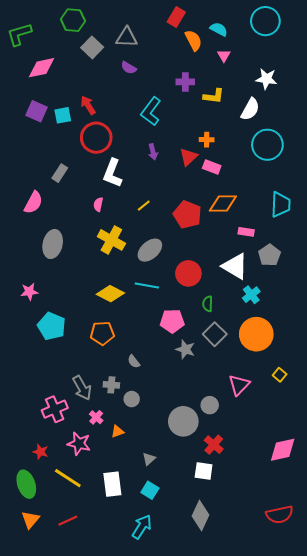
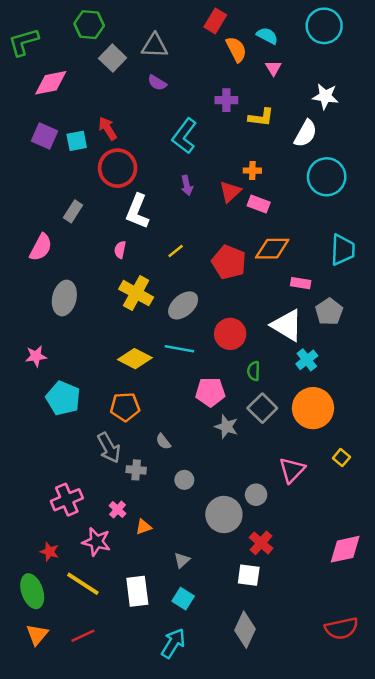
gray arrow: (82, 388) -> (109, 448), moved
gray circle: (132, 399) -> (184, 480), moved

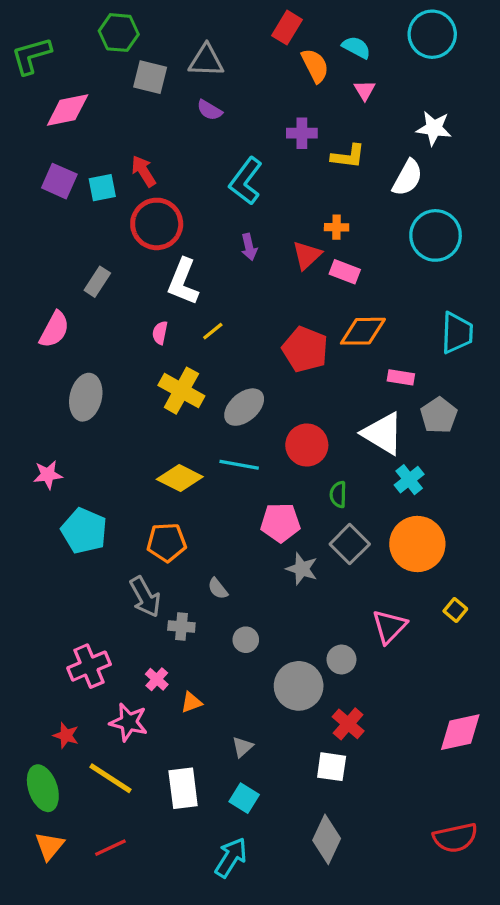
gray square: (113, 58) -> (150, 77), turned -30
yellow line: (176, 251) -> (213, 331), moved

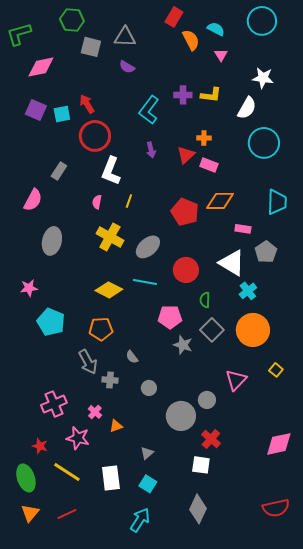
purple cross: (302, 133) -> (183, 95), moved
yellow line: (213, 331) -> (129, 201), turned -32

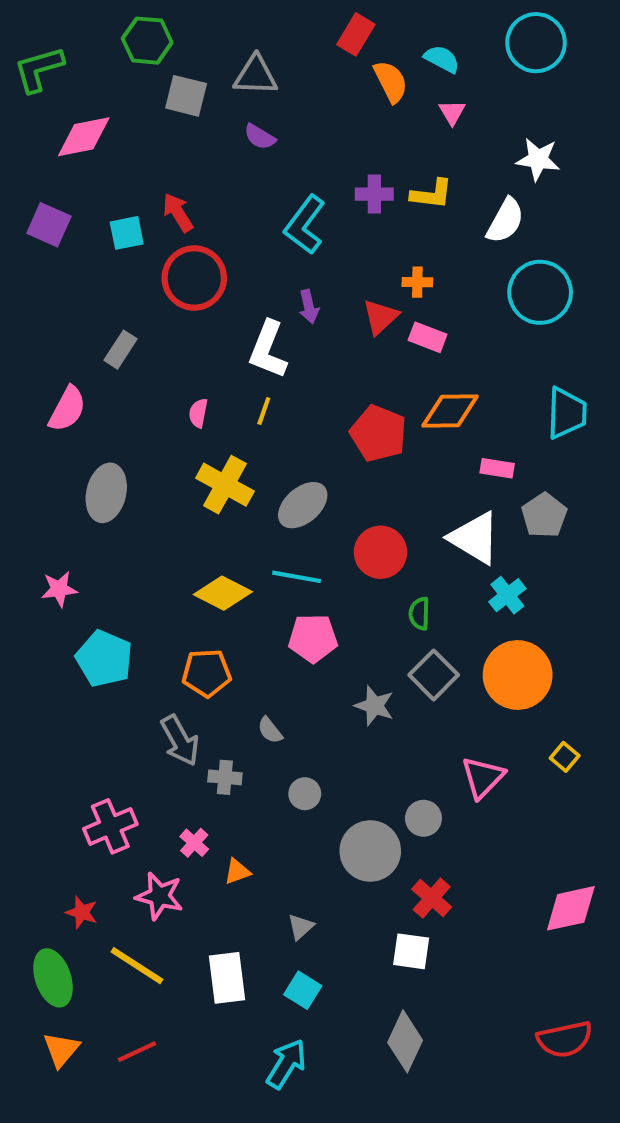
purple square: (36, 110) -> (49, 225), moved
white L-shape: (111, 171) -> (268, 350), moved
pink pentagon: (170, 317) -> (313, 638), moved

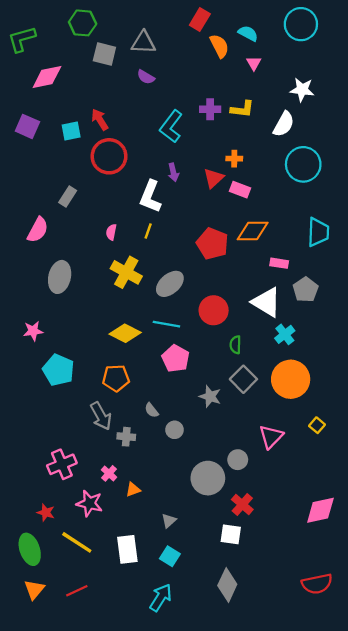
pink pentagon: (313, 638) -> (176, 359), turned 30
gray circle: (305, 794) -> (175, 430), moved

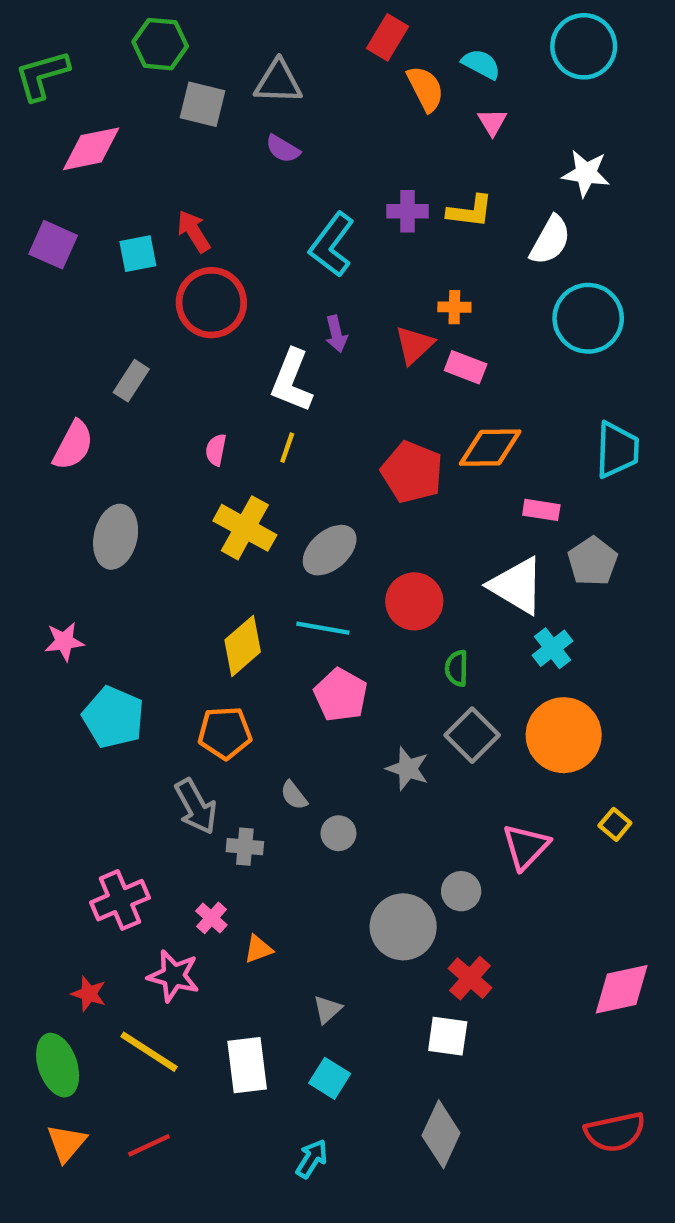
yellow diamond: (125, 333) -> (243, 646), turned -68
cyan arrow: (161, 598) -> (312, 1159), size x0.7

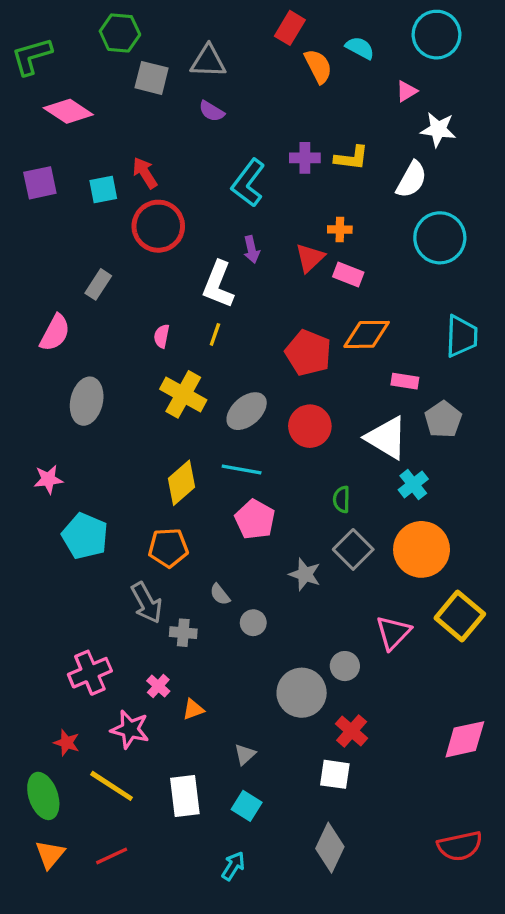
pink triangle: (492, 122) -> (407, 91), moved, turned 30
pink diamond: (91, 149) -> (68, 111), turned 45
purple square: (53, 245) -> (40, 183), turned -36
red circle: (414, 601) -> (310, 426), moved
yellow square: (615, 824) -> (460, 616), size x2.0

